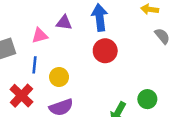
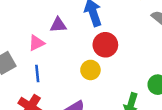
yellow circle: (59, 77) -> (90, 70), moved

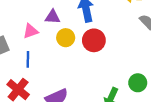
yellow circle: (90, 70) -> (66, 38), moved

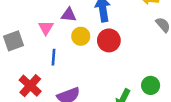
pink triangle: (31, 31) -> (46, 28), turned -42
blue line: (28, 59) -> (53, 57), moved

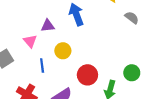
yellow circle: (81, 36) -> (63, 51), moved
red circle: (109, 40) -> (87, 75), moved

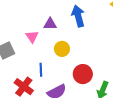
blue line: (42, 65) -> (41, 70), moved

